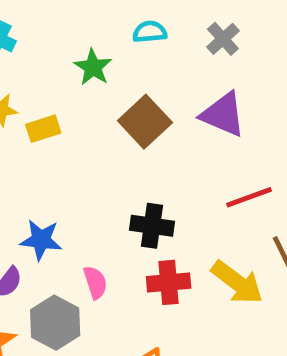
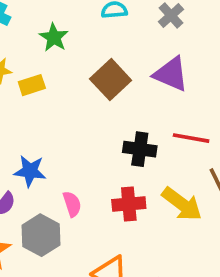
green star: (93, 67) -> (54, 37), moved
red line: (249, 197) -> (191, 138), turned 30
black cross: (152, 226) -> (140, 149), moved

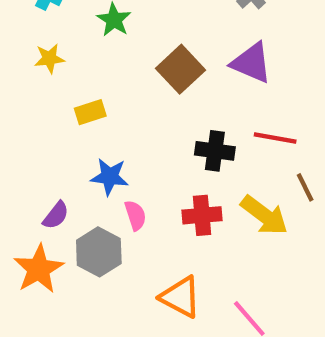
yellow rectangle: (32, 85) -> (90, 112), moved
blue star: (30, 171) -> (110, 177), moved

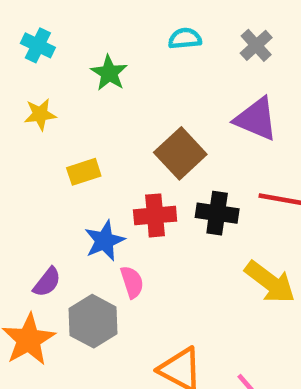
brown square: (181, 69) -> (180, 153), moved
blue star: (110, 177) -> (104, 241), turned -30
red cross: (202, 215) -> (155, 215), moved

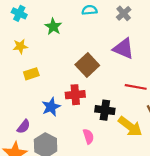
yellow rectangle: (84, 172) -> (31, 74), moved
black cross: (217, 213) -> (105, 110), moved
pink semicircle: (132, 282) -> (88, 136), moved

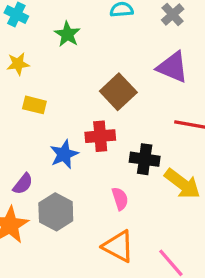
yellow rectangle: (31, 74) -> (34, 105), turned 32

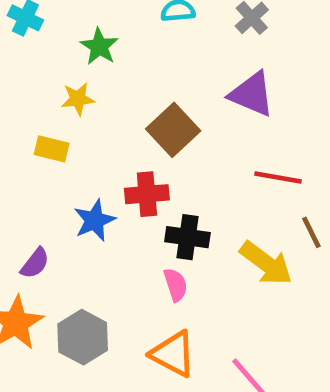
yellow star: (18, 64) -> (78, 99), moved
black cross: (145, 159) -> (187, 237), moved
gray hexagon: (56, 212) -> (83, 337), moved

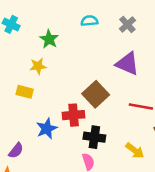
brown square: (173, 130) -> (96, 94), moved
yellow arrow: (266, 263) -> (135, 151), size x0.7

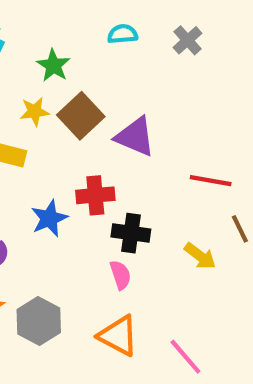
purple triangle: (127, 64) -> (135, 137), moved
brown square: (96, 94) -> (81, 116), moved

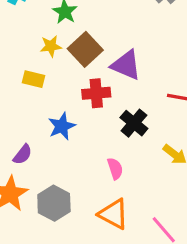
red cross: (95, 195) -> (96, 93), moved
black cross: (131, 233) -> (134, 123), moved, turned 32

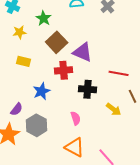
yellow star: (51, 46) -> (20, 32), moved
black cross: (134, 123) -> (88, 89), turned -36
gray hexagon: (54, 203) -> (37, 125), moved

